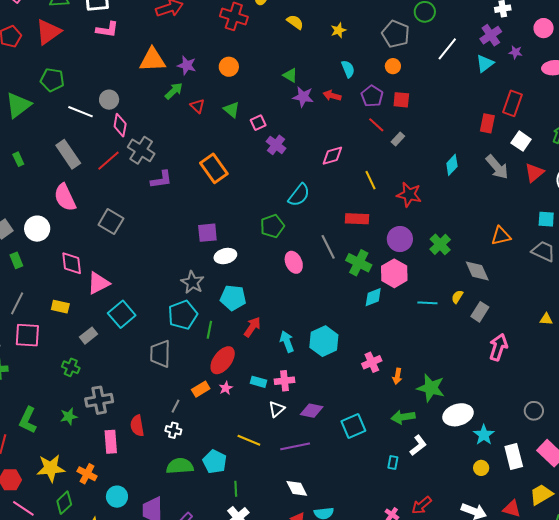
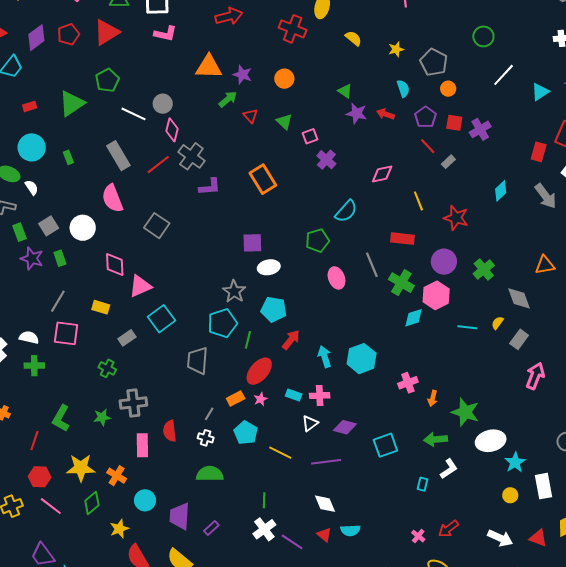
gray pentagon: (396, 34) -> (434, 62), moved
purple cross: (491, 35) -> (480, 129), moved
green pentagon: (52, 80) -> (107, 80), turned 30
cyan pentagon: (215, 462) -> (246, 433), moved

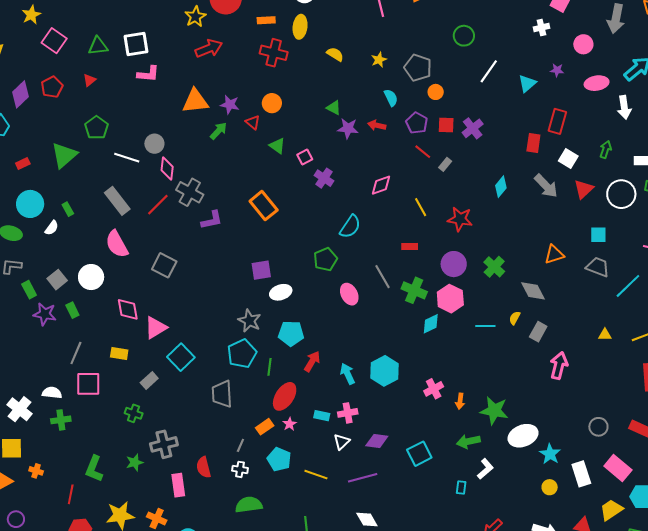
red triangle: (106, 32) -> (89, 80), size x0.5
red triangle: (250, 116) -> (253, 122), moved
white semicircle: (32, 187) -> (52, 228), moved, turned 77
red rectangle: (402, 239) -> (410, 247), size x0.7

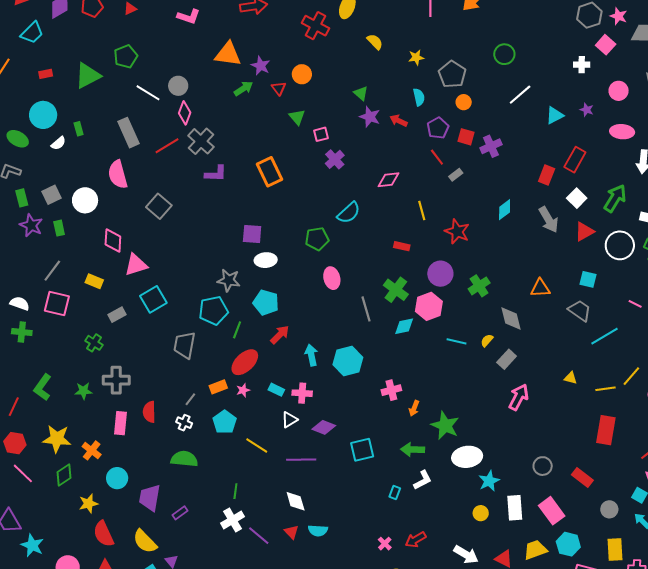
green arrow: (606, 150) -> (615, 198), size x1.6
gray line: (383, 277) -> (366, 309), moved
gray star: (249, 321) -> (229, 280), turned -30

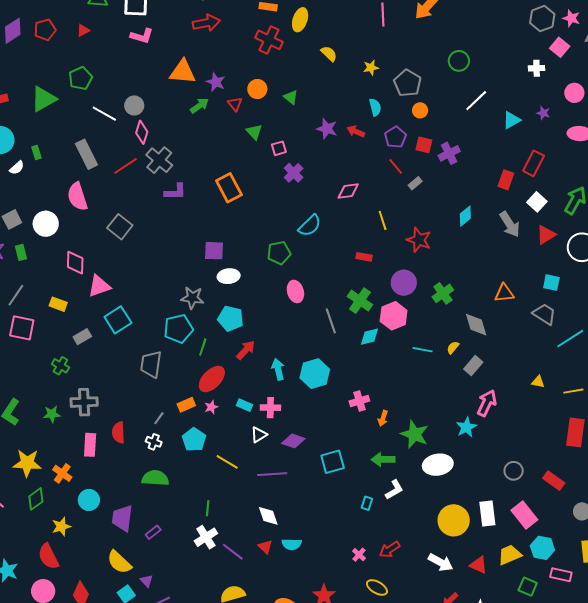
green triangle: (361, 93) -> (291, 97), moved
cyan star: (489, 481) -> (466, 427), moved
yellow circle: (481, 513) -> (454, 520), size x2.0
red semicircle: (104, 534) -> (48, 556), moved

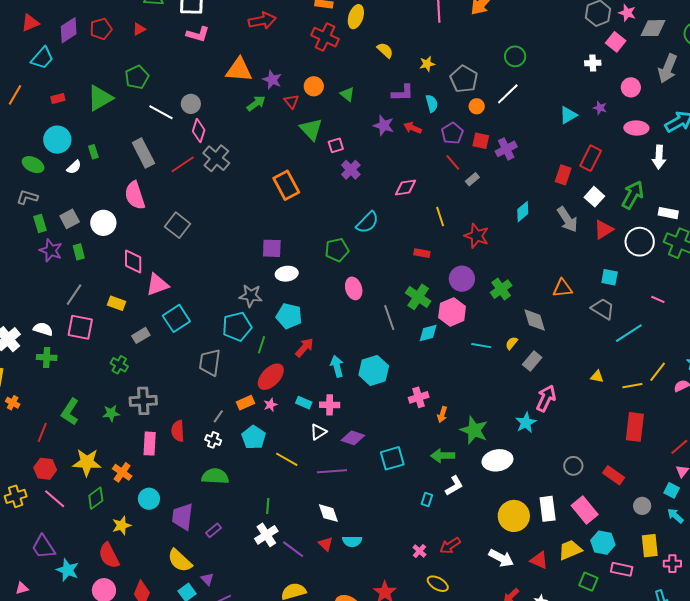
white line: (476, 101) -> (508, 94), moved
green triangle: (254, 132) -> (311, 129), size x1.4
purple L-shape: (175, 192) -> (403, 93), moved

